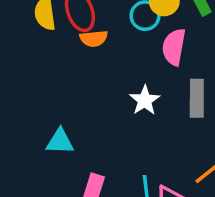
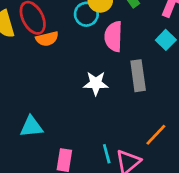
white star: (145, 100) -> (96, 83), turned -30

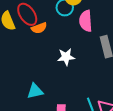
white star: (96, 83) -> (66, 57), moved

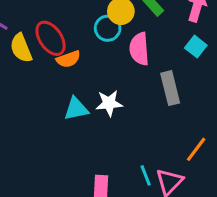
cyan triangle: (35, 91) -> (76, 109), moved

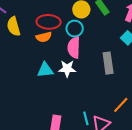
cyan circle: (108, 28) -> (75, 29), moved
red ellipse: (51, 38) -> (49, 22), moved, turned -60
pink semicircle: (139, 49) -> (74, 48), moved

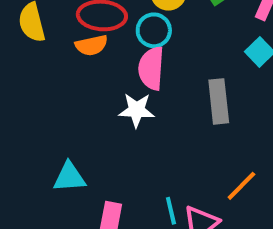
cyan triangle: (45, 70) -> (69, 177), moved

